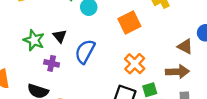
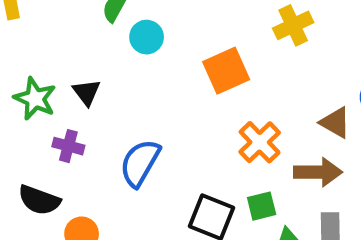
blue semicircle: (85, 52) -> (140, 163), moved
orange cross: (135, 64) -> (260, 142), moved

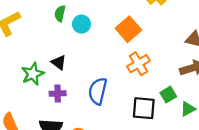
green star: (35, 99) -> (33, 74), turned -30
orange cross: (260, 142) -> (138, 64), moved, turned 30

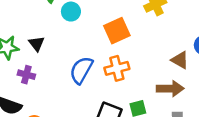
blue semicircle: (98, 91) -> (81, 70), moved

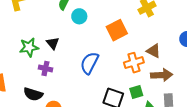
brown triangle: (180, 60) -> (154, 51), moved
orange cross: (117, 68) -> (134, 63), moved

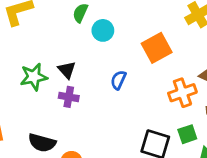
blue semicircle: (90, 63) -> (118, 80), moved, size x0.6
purple cross: (45, 68) -> (69, 97), moved

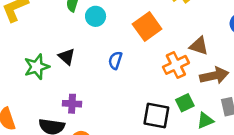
purple cross: (69, 97) -> (72, 104), moved

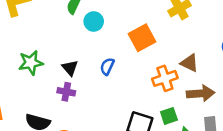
black triangle: (67, 57) -> (70, 68), moved
purple cross: (72, 104) -> (66, 92), moved

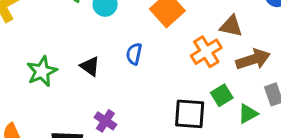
purple cross: (66, 92) -> (105, 121), moved, turned 36

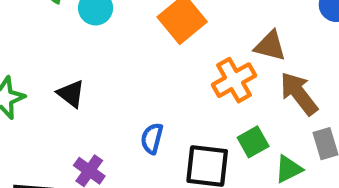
blue semicircle: (134, 54) -> (152, 138), moved
brown arrow: (253, 59) -> (299, 94), turned -112

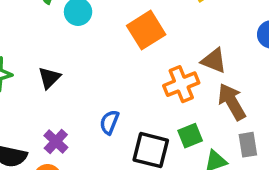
black triangle: (71, 94) -> (49, 78), turned 30

